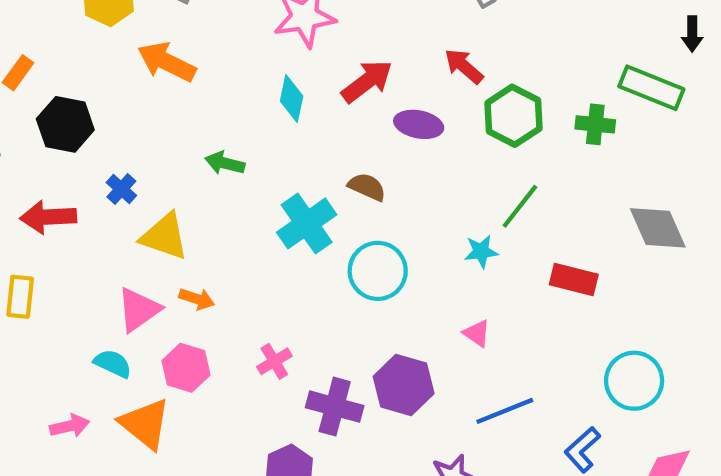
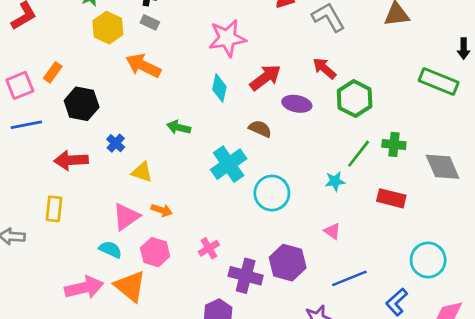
green cross: (595, 124) -> (394, 144), moved
brown semicircle: (367, 187) -> (260, 129), moved
yellow triangle: (164, 236) -> (142, 172), size x0.7
pink arrow: (70, 426) -> (84, 288), size x1.6

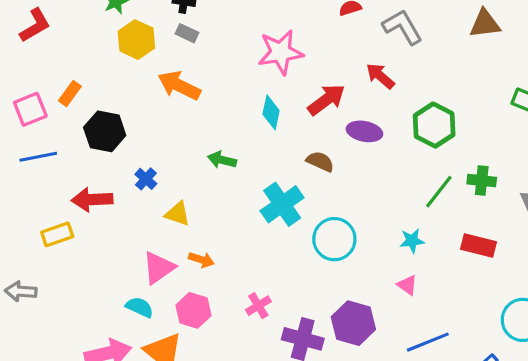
red arrow: (324, 68) -> (380, 76), moved
cyan star: (335, 181) -> (412, 241), moved
yellow rectangle: (54, 209) -> (57, 234), moved, turned 65

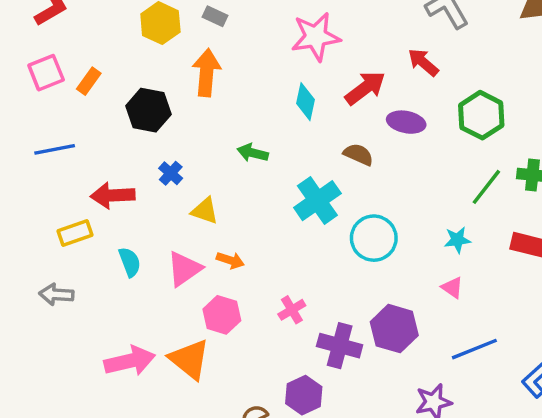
orange arrow: (179, 85) -> (206, 73), turned 69
pink square: (30, 109) -> (46, 73), moved
black hexagon: (105, 131) -> (148, 110), moved
gray arrow: (21, 291) -> (56, 294), moved
cyan semicircle: (140, 307) -> (130, 262), moved, turned 44

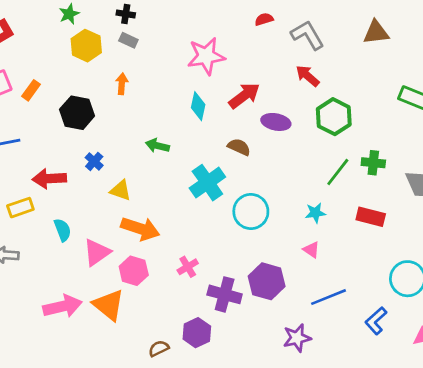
red arrow: (423, 62) -> (307, 76), moved
orange arrow: (206, 73) -> (122, 84), size x0.6
orange arrow: (230, 260) -> (140, 229), size x1.8
pink triangle: (184, 269) -> (97, 252), moved

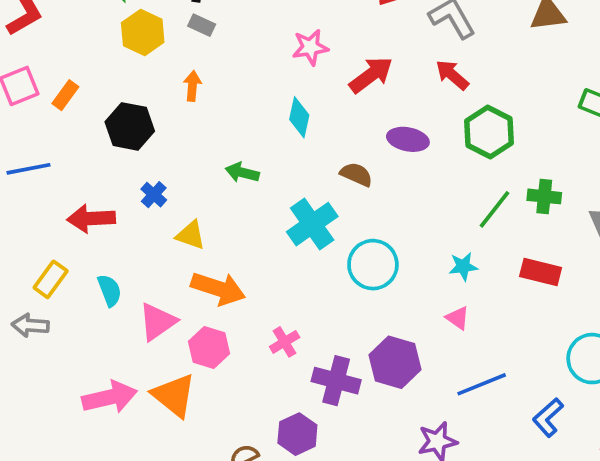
pink star: (206, 56) -> (310, 47), size x0.7
red arrow: (244, 96) -> (371, 75), moved
yellow rectangle: (20, 208) -> (51, 279), moved, turned -35

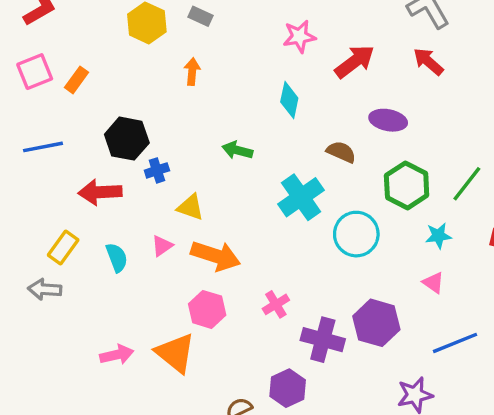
black hexagon: (130, 126) -> (127, 139), moved
green hexagon: (489, 132) -> (407, 185), moved
blue cross: (154, 195) -> (157, 170), turned 30
pink triangle: (157, 322) -> (162, 246), moved, size x0.6
pink arrow: (110, 397) -> (117, 355), size x0.7

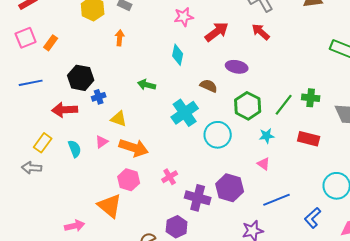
pink arrow: (117, 355) -> (75, 226), moved

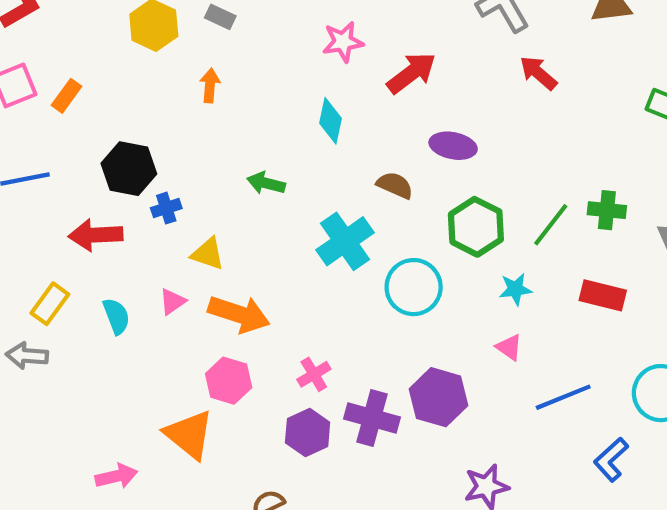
red arrow: (261, 32) -> (538, 73), moved
blue line: (277, 200) -> (563, 397), moved
purple hexagon: (177, 227) -> (308, 433), moved

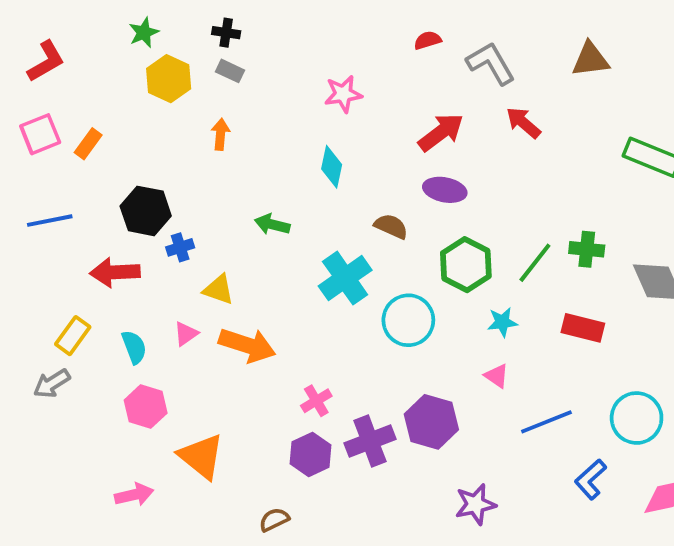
red arrow: (412, 73) -> (441, 132), moved
gray arrow: (27, 356) -> (52, 384), turned -36
pink hexagon: (229, 381) -> (146, 407), moved
purple cross: (372, 418) -> (370, 441), turned -36

